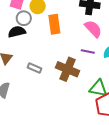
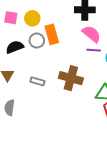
gray circle: (24, 18) -> (37, 41), moved
purple line: (88, 52) -> (94, 50), moved

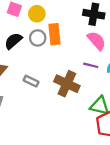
black semicircle: (15, 47) -> (13, 41), turned -30
purple line: (94, 50) -> (91, 65), moved

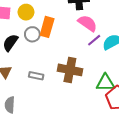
orange rectangle: (54, 34) -> (47, 27), turned 36
purple line: (91, 65) -> (94, 40), moved, turned -40

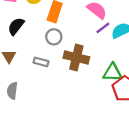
gray circle: (32, 34) -> (54, 37), moved

